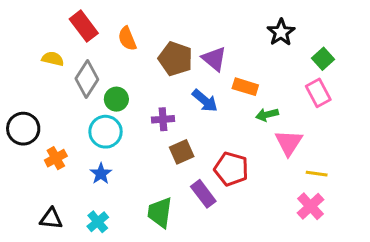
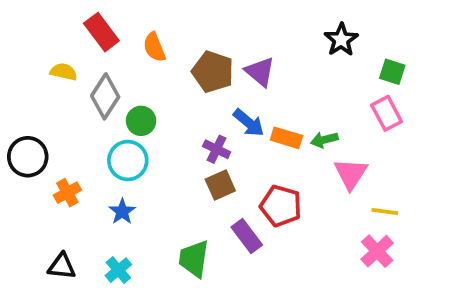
green square: (323, 59) -> (392, 72), turned -30
orange rectangle: (245, 87) -> (286, 138), moved
purple cross: (163, 119) -> (217, 149), moved, turned 30

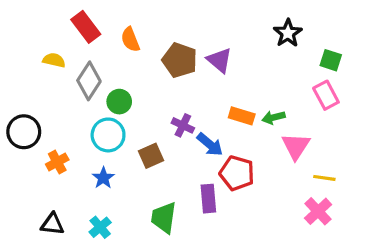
blue arrow: (249, 123) -> (210, 145), moved
brown square: (220, 185) -> (151, 156), moved
purple rectangle: (247, 236) -> (208, 199), turned 32

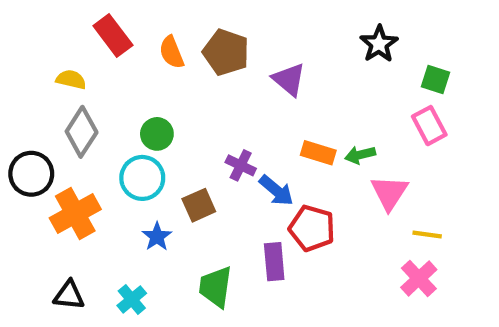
brown pentagon: (180, 60) -> (226, 52), moved
gray diamond: (89, 81) -> (82, 132), moved
orange cross: (57, 162) -> (75, 214), size x1.6
blue star: (103, 178) -> (157, 237), moved

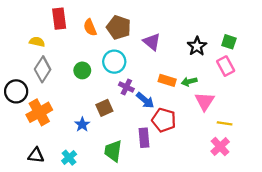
red rectangle: (113, 35) -> (59, 19), turned 30
black star: (379, 44) -> (197, 46), moved
cyan circle: (142, 178) -> (114, 62), moved

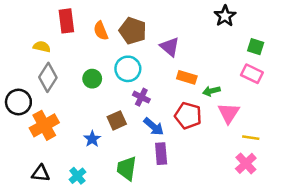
black star: (197, 46) -> (225, 16), moved
pink rectangle: (226, 66) -> (252, 74), turned -36
orange rectangle: (167, 80) -> (187, 77), moved
blue arrow: (145, 100) -> (154, 127), moved
red pentagon: (164, 120) -> (188, 116), moved

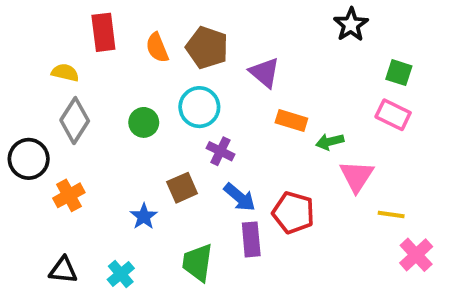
red pentagon: (188, 116) -> (293, 213), moved
orange cross: (44, 125) -> (69, 195), size x0.7
pink cross: (246, 163) -> (416, 255), moved

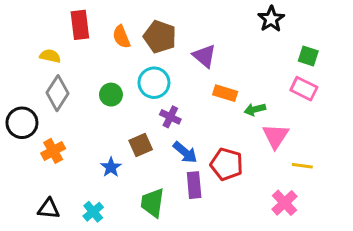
pink cross: (416, 255) -> (284, 203), moved

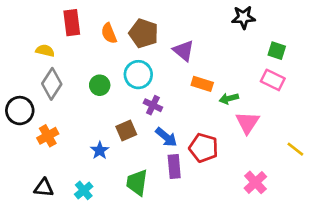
black star: (271, 19) -> (243, 17), turned 30
yellow line: (302, 166) -> (295, 149), moved, turned 30

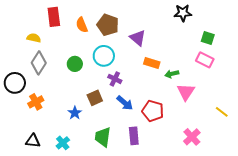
purple rectangle: (174, 166) -> (134, 136), moved

